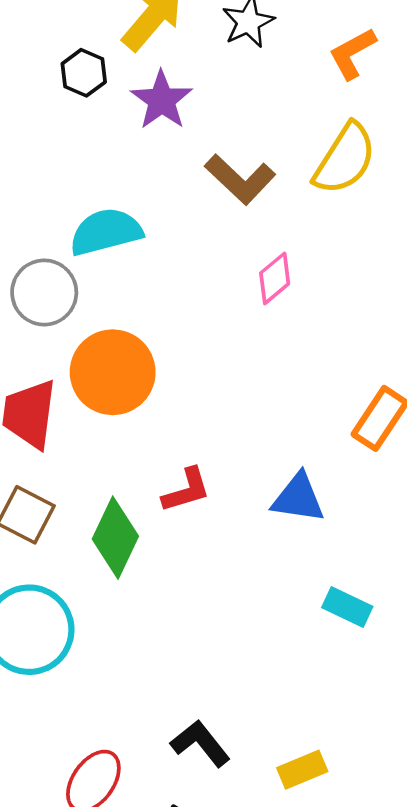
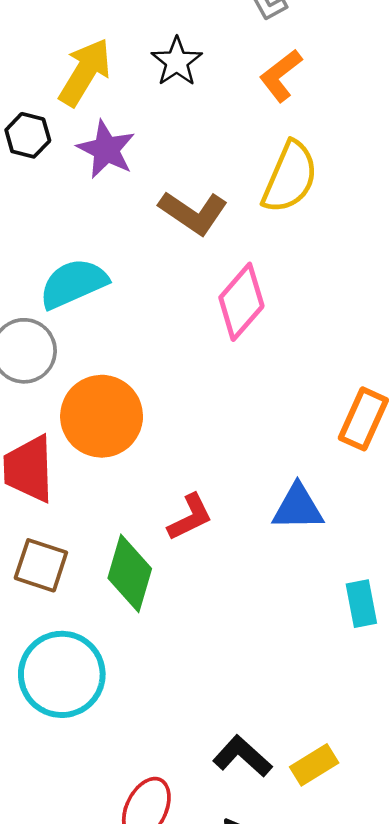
pink diamond: (275, 278) -> (241, 302), size x1.5
cyan rectangle: (347, 607) -> (361, 604), turned 63
yellow rectangle: (302, 770) -> (314, 765), moved

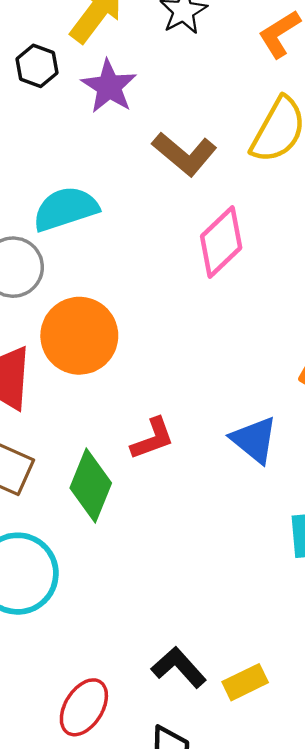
blue triangle: (298, 507) -> (254, 440), turned 34

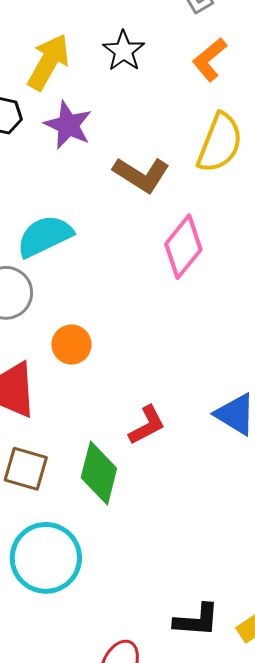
orange circle: (79, 336) -> (71, 345), size x0.6
black L-shape: (179, 667) -> (197, 620), turned 144

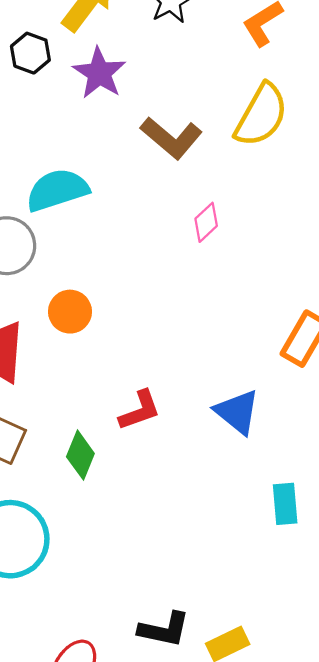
pink diamond: (183, 247) -> (206, 222), size x0.6
green diamond: (99, 473) -> (80, 455), size x0.7

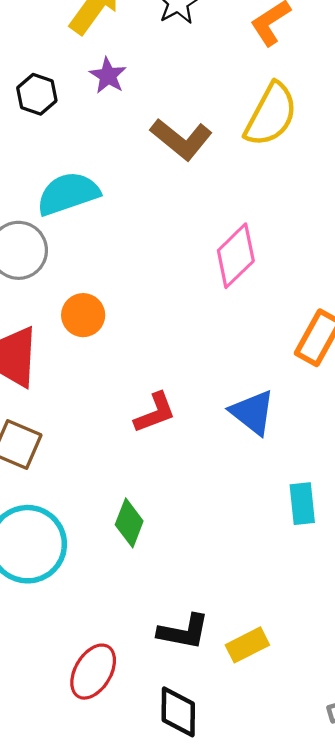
black hexagon: (30, 53) -> (37, 94), moved
purple star: (99, 73) -> (108, 76), size x0.7
pink diamond: (206, 222) -> (236, 256), moved, size x1.6
green diamond: (80, 455) -> (129, 523), moved

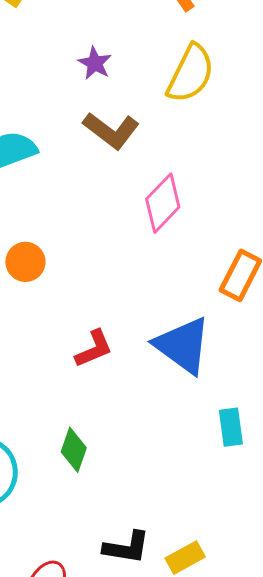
purple star: (108, 76) -> (95, 63), moved
brown L-shape: (181, 139) -> (111, 131), moved
blue triangle: (253, 412) -> (183, 345), size x1.4

